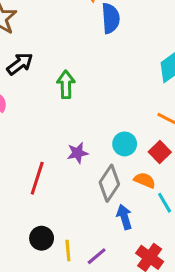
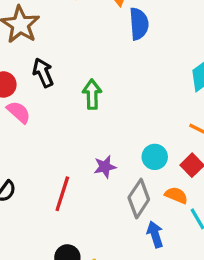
black arrow: (20, 64) -> (43, 73), turned -76

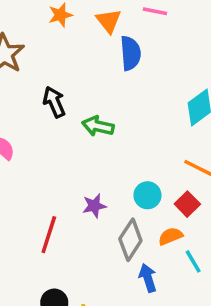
black arrow: (43, 73) -> (54, 102), moved
green arrow: (92, 94) -> (98, 126), moved, turned -76
orange semicircle: (176, 195) -> (170, 236), turned -45

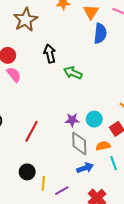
purple star: (94, 206) -> (72, 120), moved
gray diamond: (130, 240) -> (79, 143), turned -45
blue arrow: (148, 278) -> (85, 168), turned 77

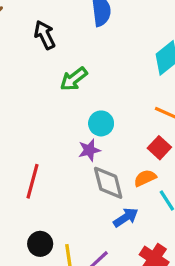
black arrow: (50, 54) -> (45, 35), moved
green arrow: (73, 73) -> (74, 79), turned -48
cyan circle: (94, 119) -> (101, 123), moved

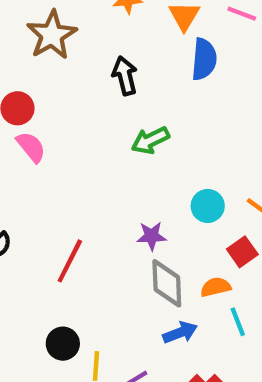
cyan circle: (101, 123) -> (208, 206), moved

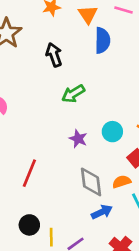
purple star: (151, 236) -> (78, 139), moved, turned 30

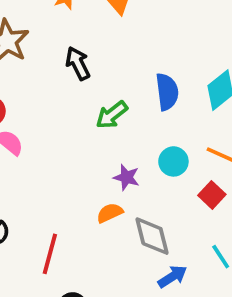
blue semicircle: (102, 40) -> (167, 92), moved
red line: (29, 173) -> (50, 254), moved
orange semicircle: (122, 182) -> (110, 213), moved

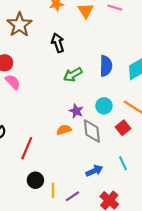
gray diamond: (152, 236) -> (92, 131), moved

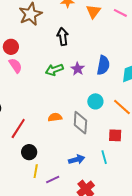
green arrow: (73, 75) -> (54, 70), moved
purple star: (76, 111) -> (78, 69), moved
red square: (123, 128) -> (115, 135), moved, turned 32
black circle: (35, 180) -> (29, 152), moved

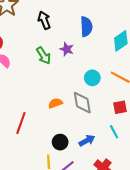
blue semicircle: (103, 65) -> (86, 27), moved
green arrow: (54, 70) -> (44, 56), turned -90
black circle: (29, 152) -> (60, 142), moved

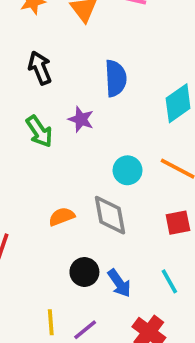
cyan line: (114, 132) -> (169, 281), moved
blue arrow: (87, 141) -> (119, 283), turned 84
black circle: (60, 142) -> (84, 272), moved

